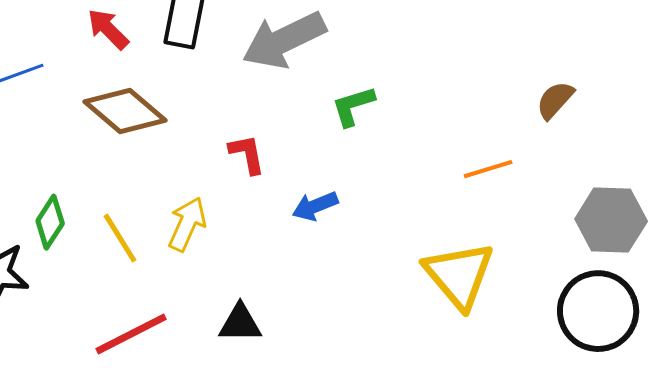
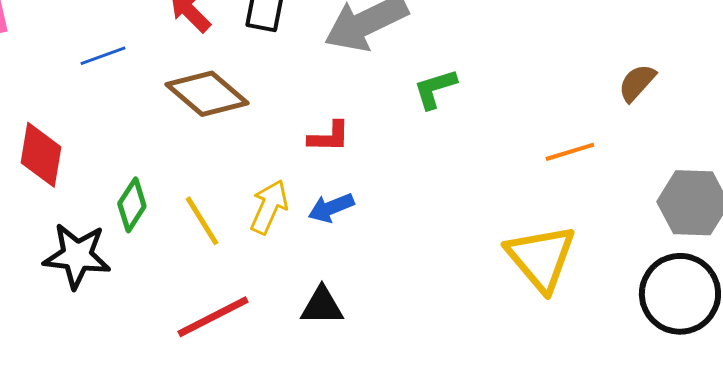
red L-shape: (247, 154) -> (329, 137), turned 102
blue arrow: (315, 206) -> (331, 208), moved

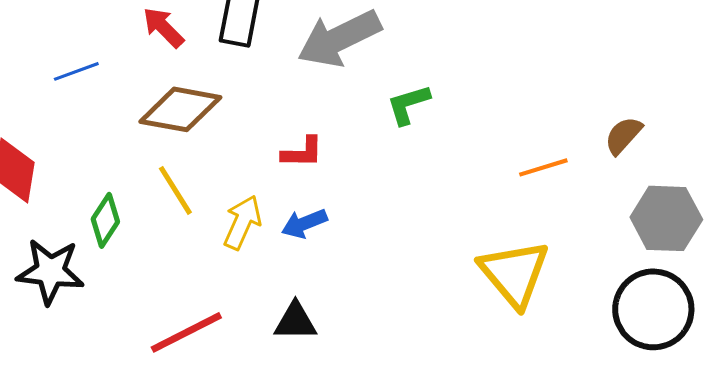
brown semicircle: (637, 83) -> (623, 135), moved
brown diamond: (207, 94) -> (180, 109), turned -30
yellow line: (202, 221) -> (175, 190), moved

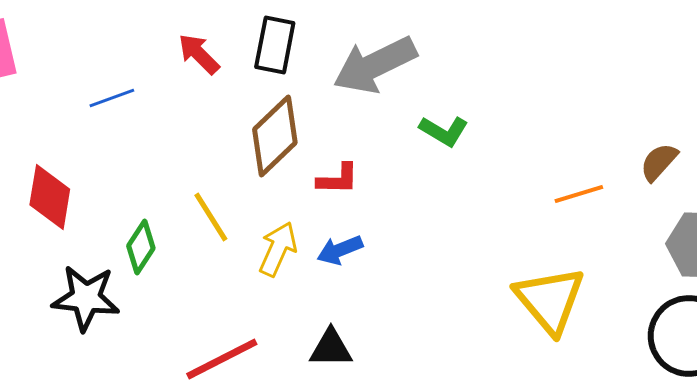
green L-shape: (408, 104) -> (444, 131), turned -132
brown diamond: (180, 109) -> (275, 136), moved, turned -54

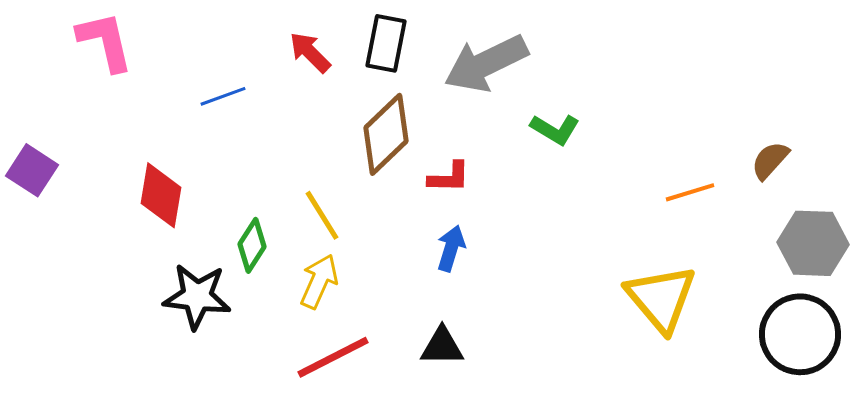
yellow arrow: (278, 249) -> (319, 281), moved
blue arrow: (340, 250) -> (451, 248), turned 129

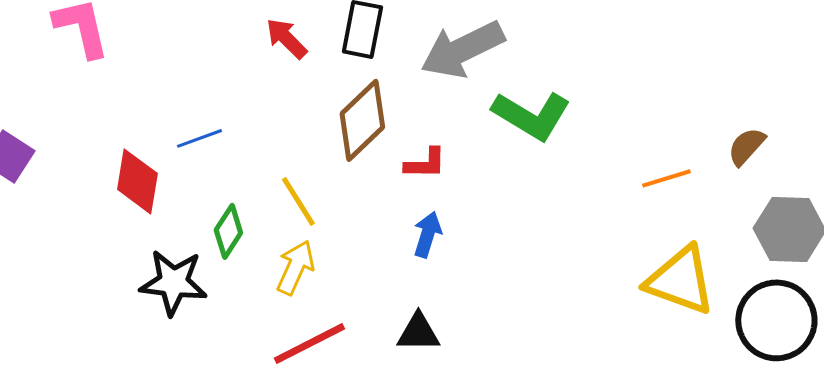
blue line: (223, 96) -> (199, 138), moved
green L-shape: (555, 129) -> (531, 115), size x1.6
yellow triangle: (661, 298) -> (680, 280), moved, turned -30

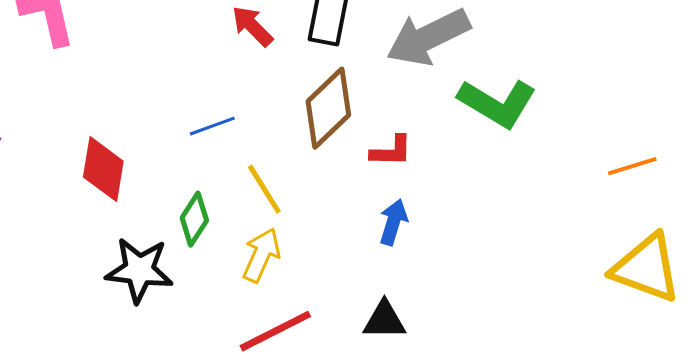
blue line: (199, 138) -> (212, 126), moved

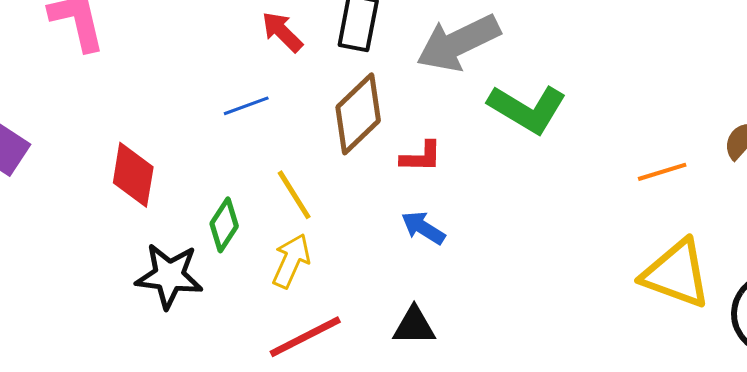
blue line: (212, 126) -> (246, 106), moved
blue arrow: (393, 222) -> (423, 228), turned -75

